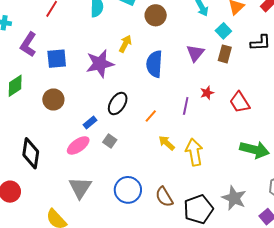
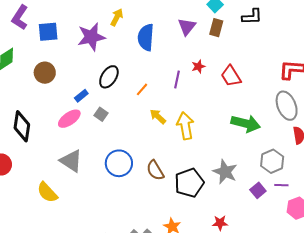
gray triangle: (80, 188) -> (71, 161), turned -30

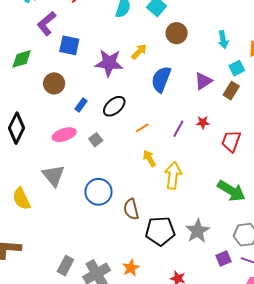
red trapezoid: (231, 76) -> (231, 141), turned 35
blue rectangle: (81, 96) -> (81, 105), moved, turned -32

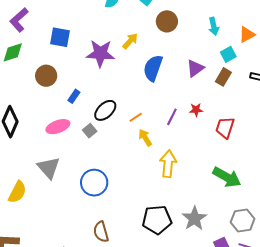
purple L-shape: (46, 23) -> (19, 20), moved
black ellipse: (114, 106) -> (105, 110), moved
yellow arrow: (149, 158) -> (145, 138), moved
yellow semicircle: (21, 199) -> (17, 192), turned -125
brown semicircle: (131, 209) -> (101, 232), moved

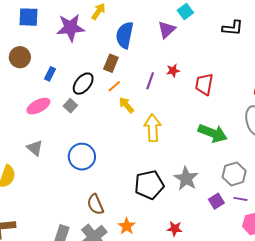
cyan square: (228, 54) -> (185, 11), moved
brown rectangle: (223, 77) -> (111, 63), moved
gray triangle: (49, 168) -> (35, 148), size x0.7

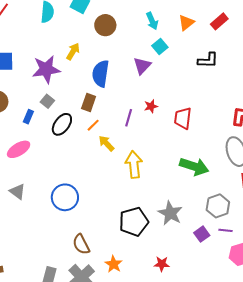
gray square: (70, 106) -> (47, 101), moved

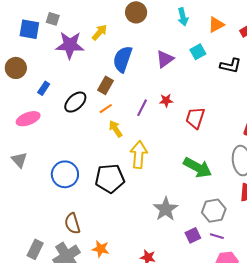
cyan square: (160, 46) -> (198, 52), moved
gray square: (47, 101) -> (53, 19), moved, turned -32
black pentagon: (134, 222) -> (110, 178), moved
orange star: (114, 264) -> (101, 249), turned -30

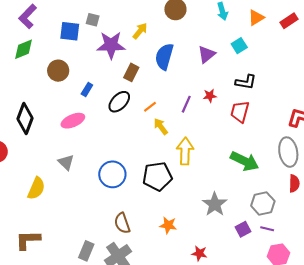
black L-shape: (231, 66) -> (246, 82), moved
brown rectangle: (105, 85) -> (131, 72), moved
orange star: (101, 249) -> (168, 225), moved

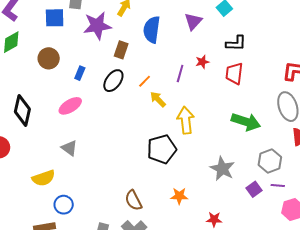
blue circle: (112, 174) -> (64, 205), moved, size x0.7
yellow semicircle: (36, 188) -> (44, 178), turned 55

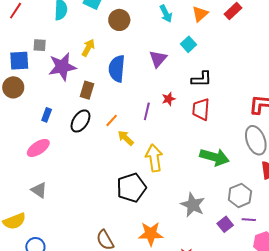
brown circle: (49, 58) -> (13, 87), moved
orange star: (179, 196) -> (151, 234), size x1.4

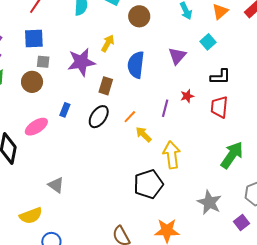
gray square: (40, 45) -> (43, 62), moved
blue square: (19, 61) -> (34, 38), moved
pink ellipse: (38, 148) -> (36, 127), moved
green arrow: (214, 157) -> (232, 155), turned -72

